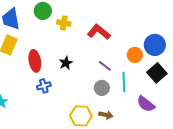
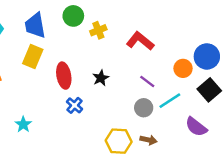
yellow cross: (64, 23) -> (98, 30), turned -32
cyan line: (124, 82) -> (170, 101), turned 60
blue cross: (44, 86) -> (75, 105), turned -32

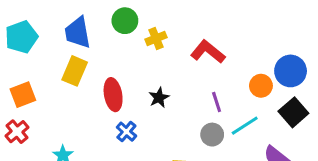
purple line: (147, 82) -> (217, 102), turned 35

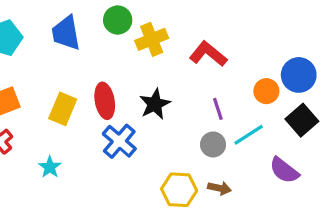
yellow cross: (156, 38) -> (152, 39), size x1.4
yellow rectangle: (75, 71) -> (63, 109), moved
black star: (159, 98) -> (155, 104), size x1.4
blue cross: (126, 132) -> (119, 141), size x1.5

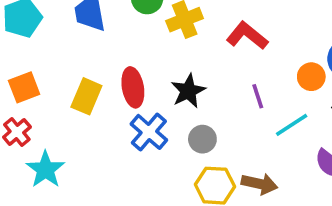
gray circle: (213, 144) -> (202, 139), moved
cyan star: (50, 167) -> (45, 169), moved, size x1.5
brown arrow: (219, 188) -> (260, 184), size x1.4

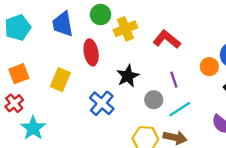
red ellipse: (133, 87) -> (91, 52), moved
cyan line: (292, 125) -> (180, 109), moved
gray circle: (202, 139) -> (154, 100), moved

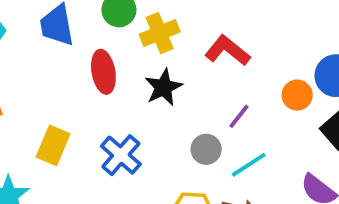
black star: (128, 76) -> (163, 87), moved
yellow rectangle: (60, 80) -> (53, 145), moved
purple line: (174, 80) -> (239, 116), turned 56

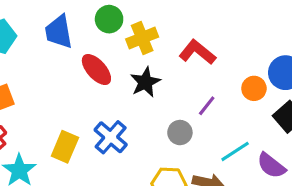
red ellipse: (103, 72) -> (96, 70), turned -32
yellow rectangle: (53, 145) -> (65, 147), moved
cyan line: (249, 165) -> (235, 151), moved

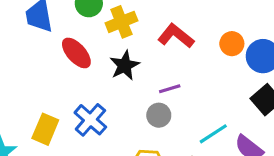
orange circle: (254, 88) -> (232, 44), moved
purple line: (207, 106) -> (170, 89), moved, turned 35

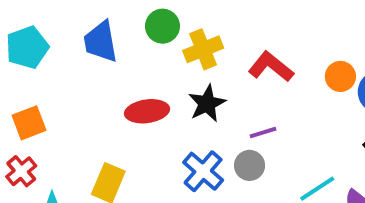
red ellipse: (76, 53) -> (147, 111), moved, turned -56
blue cross: (90, 120) -> (203, 171), moved

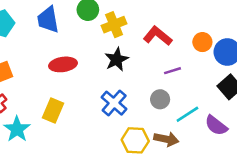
red ellipse: (147, 111) -> (63, 64), moved
purple line: (263, 133) -> (173, 71), moved
gray circle: (250, 165) -> (160, 99), moved

